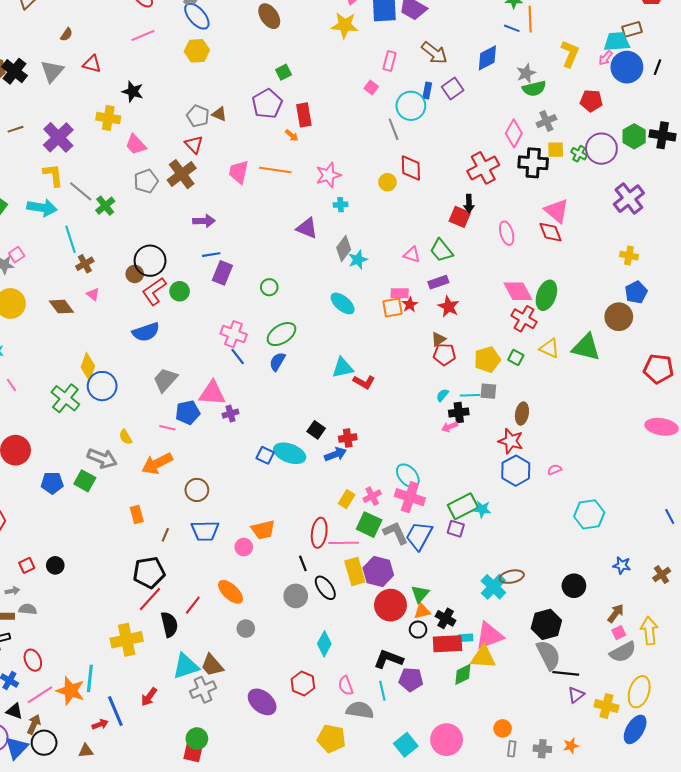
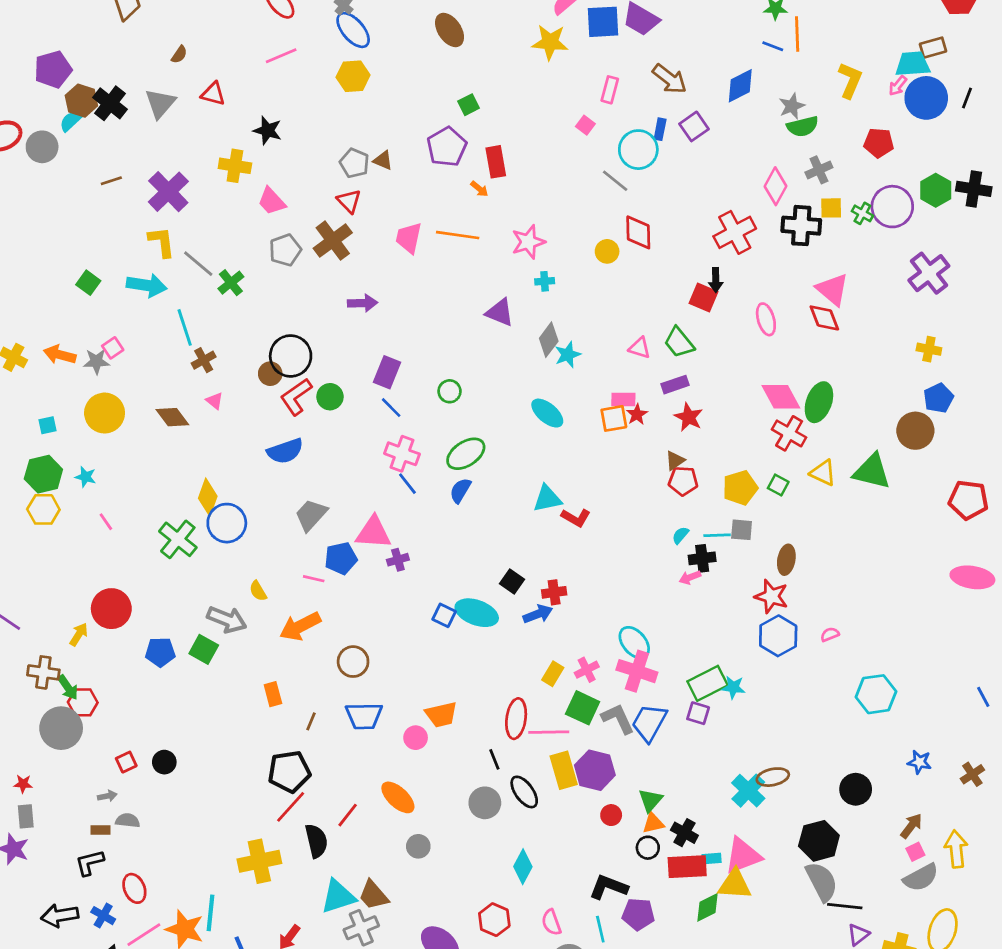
gray line: (394, 129) -> (615, 181), turned -30
blue line: (211, 255) -> (391, 408), moved, turned 54
red circle: (391, 605) -> (611, 815), size x0.5

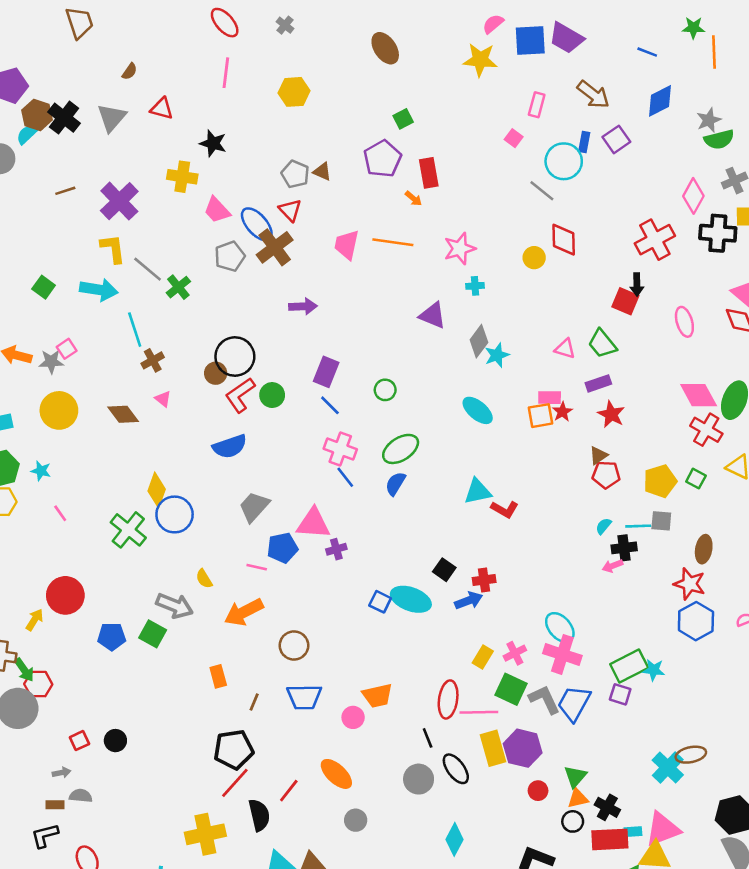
blue ellipse: (353, 30) -> (257, 224), moved
blue line: (773, 46) -> (647, 52), moved
pink line: (281, 56) -> (226, 73), turned -60

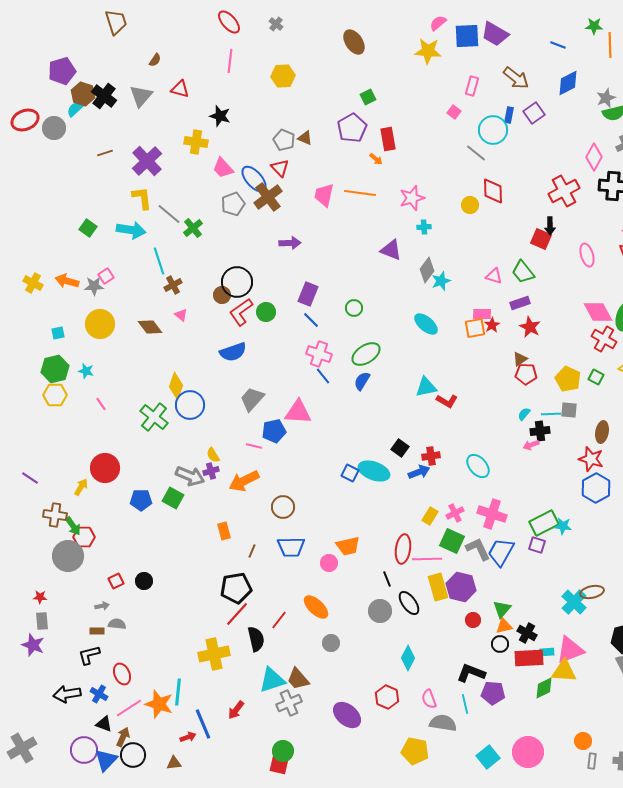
yellow pentagon: (660, 481) -> (568, 379), turned -30
purple cross: (336, 549) -> (211, 471), moved
cyan ellipse: (560, 628) -> (478, 466), moved

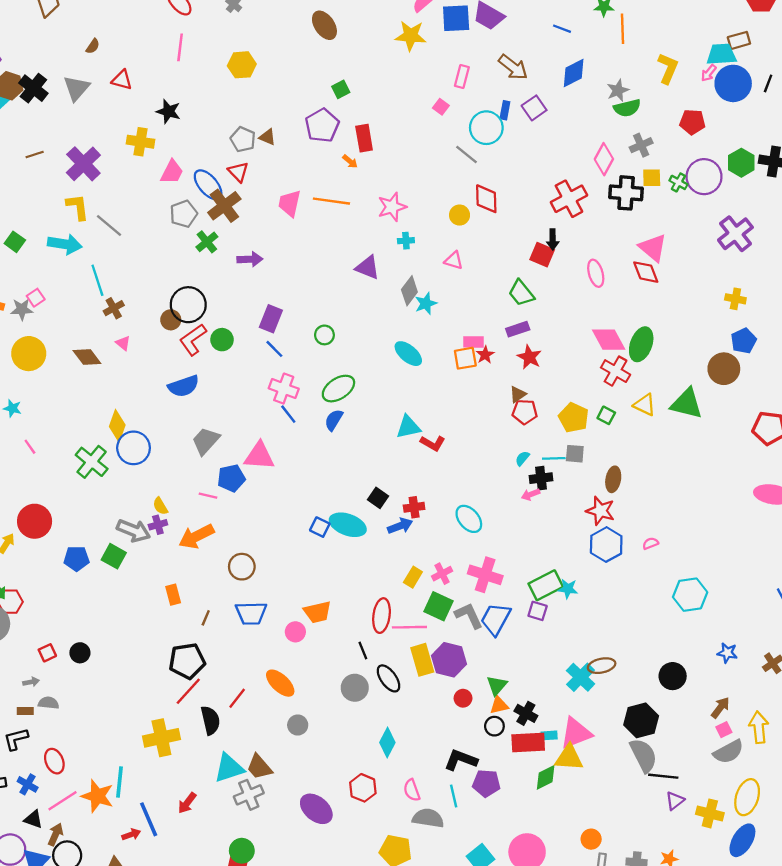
pink trapezoid: (223, 168) -> (172, 172), turned -110
green cross: (193, 228) -> (207, 242), moved
pink triangle: (494, 276) -> (454, 260), moved

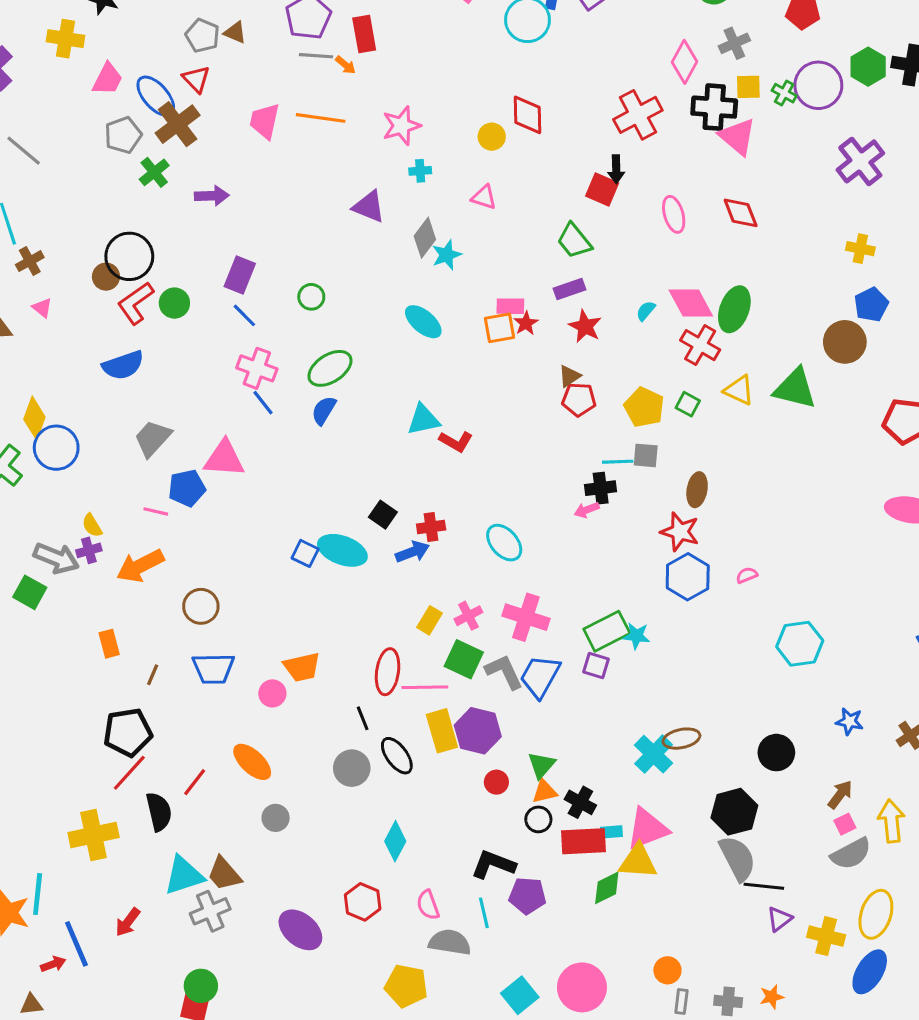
gray line: (467, 154) -> (316, 56), moved, turned -35
pink triangle: (653, 248) -> (737, 137), moved
cyan semicircle: (522, 458) -> (646, 311), moved

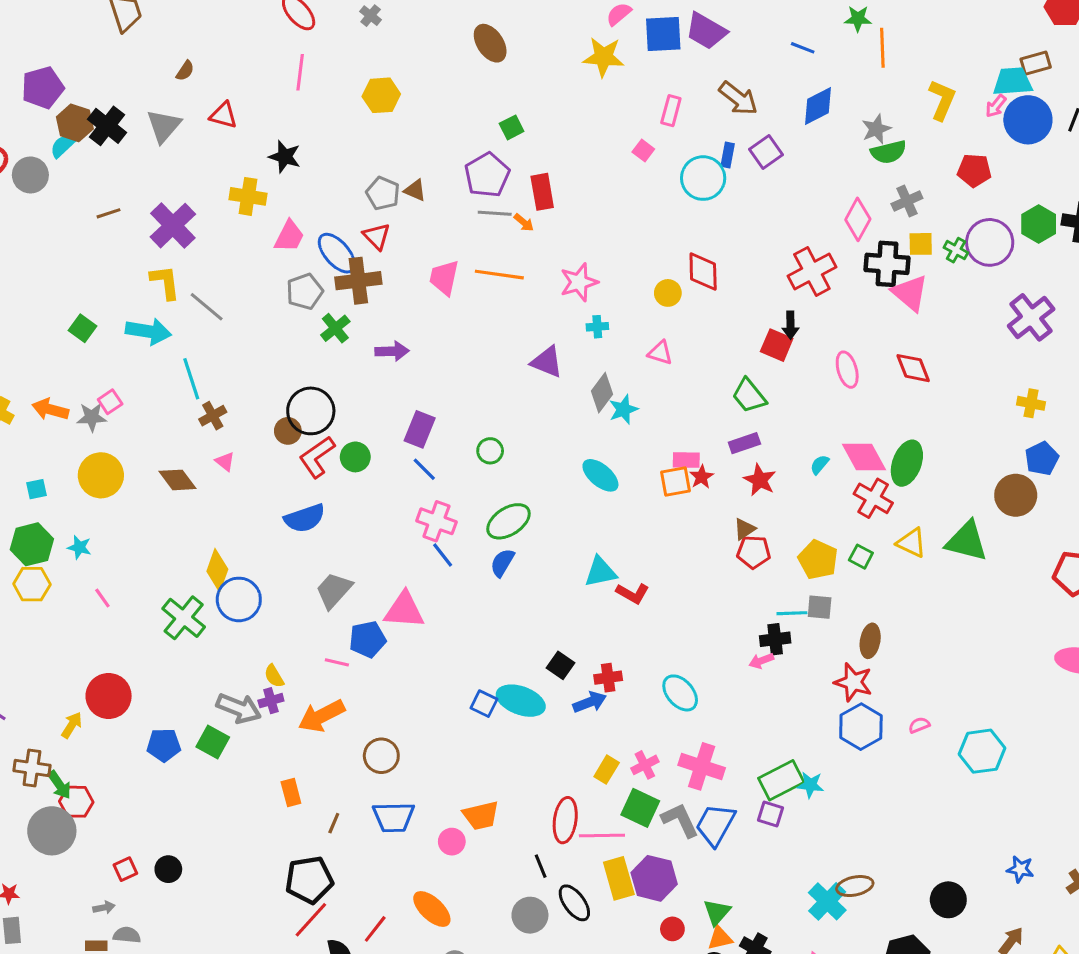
brown cross: (178, 124) -> (358, 281), turned 30
cyan hexagon: (800, 644) -> (982, 751), moved

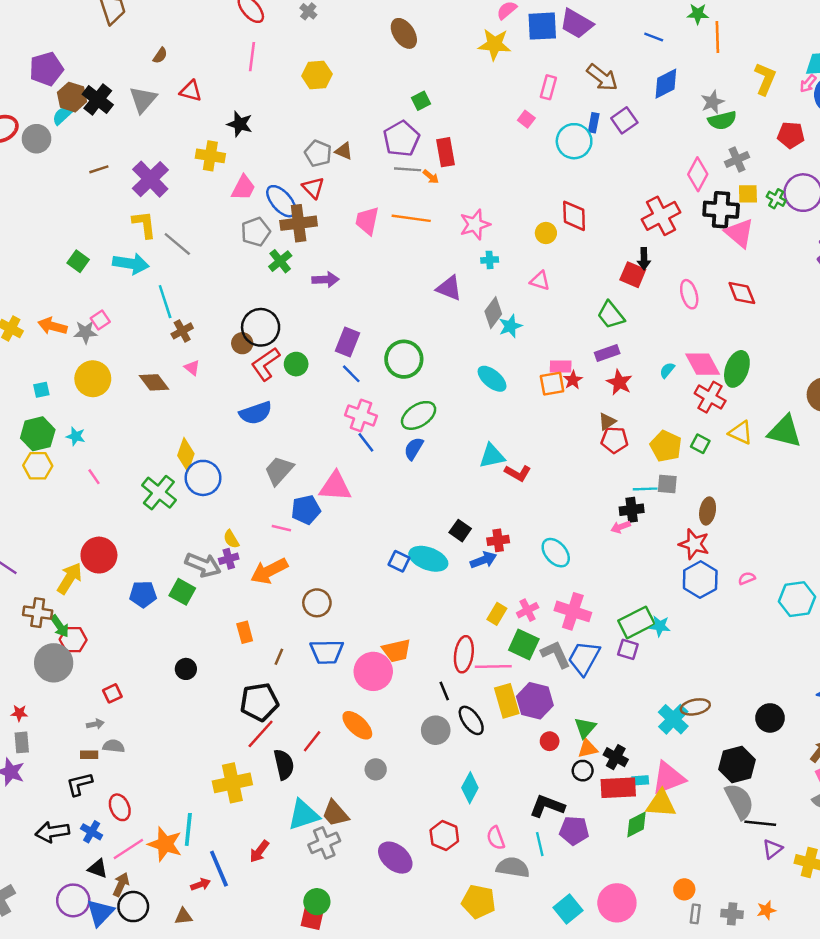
green circle: (490, 451) -> (404, 359), size x1.8
yellow arrow: (72, 725) -> (70, 578), size x1.5
pink circle: (452, 842) -> (373, 671), size x1.8
black circle: (168, 869) -> (186, 669), moved

